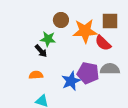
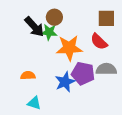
orange star: (85, 31) -> (69, 48), moved
green star: (48, 39) -> (49, 32), moved
black arrow: (41, 51) -> (34, 27), moved, size x1.5

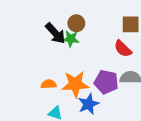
orange star: (69, 48) -> (75, 84), moved
blue star: (65, 82) -> (89, 104), moved

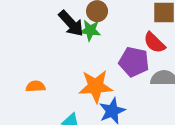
purple pentagon: (106, 82) -> (134, 62), moved
orange semicircle: (49, 84) -> (36, 86), moved

